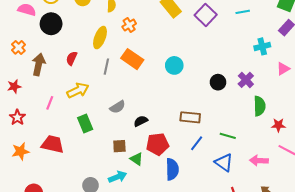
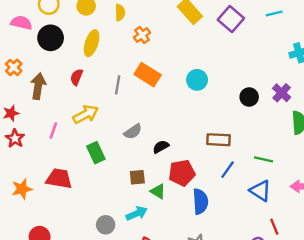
yellow ellipse: (100, 38) -> (92, 43), moved
red star: (17, 117) -> (15, 138), moved

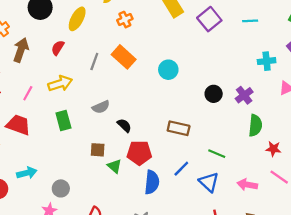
black semicircle: (161, 147) -> (124, 125), turned 63
blue line: (228, 170) -> (181, 169), moved
red trapezoid: (59, 179) -> (18, 125), moved
cyan arrow: (137, 213) -> (27, 173), moved

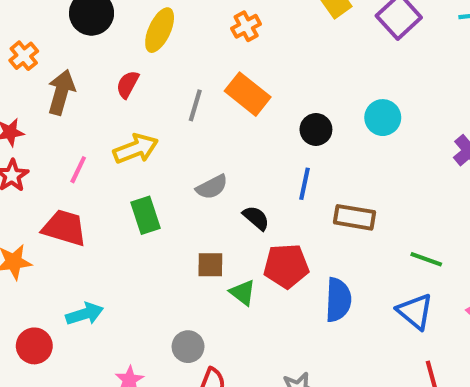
cyan circle: (168, 70) -> (383, 118), moved
black circle: (214, 94) -> (316, 129), moved
blue line: (181, 169) -> (304, 184), moved, turned -30
blue semicircle: (152, 182) -> (338, 300), moved
gray circle: (61, 188) -> (188, 347), moved

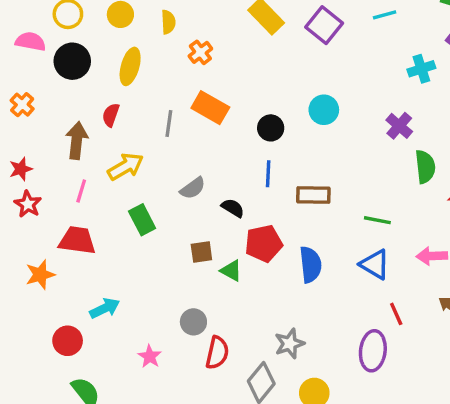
brown arrow: (61, 92) -> (77, 140), moved

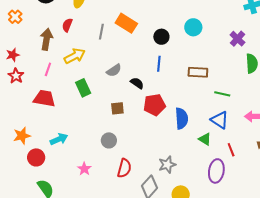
brown rectangle: (313, 195) -> (198, 72), moved
green triangle: (231, 271) -> (205, 139), moved
orange star: (40, 275) -> (22, 136), moved
gray circle: (193, 322) -> (109, 140), moved

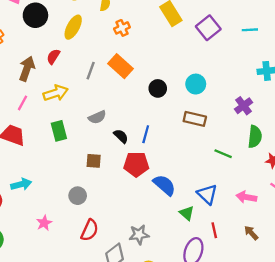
blue line: (159, 64) -> (146, 134), moved
brown rectangle: (198, 72) -> (195, 119), moved
green line: (222, 94) -> (223, 154), moved
blue semicircle: (182, 118) -> (164, 185), turned -55

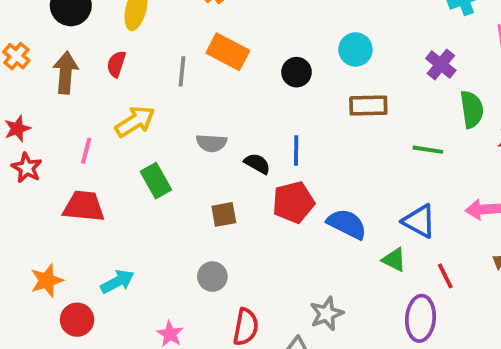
brown arrow: (27, 69) -> (66, 73), moved
gray semicircle: (97, 117) -> (211, 143), turned 42

